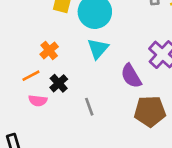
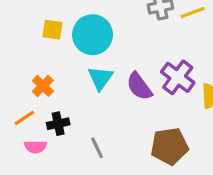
purple semicircle: (131, 76) -> (139, 86), moved
black cross: (59, 83) -> (58, 124), turned 36

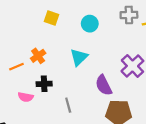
cyan circle: (92, 35) -> (90, 24), moved, size x0.6
purple semicircle: (139, 86) -> (104, 85), moved
orange line: (24, 118) -> (16, 67), moved

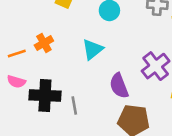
black cross: (44, 84) -> (45, 95), moved, size x1.6
pink semicircle: (26, 97) -> (16, 82), moved

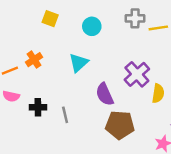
black cross: (45, 95) -> (38, 107), size x0.6

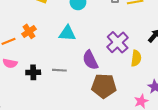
cyan triangle: (79, 63) -> (67, 33), turned 48
gray line: (65, 115) -> (59, 70), moved, turned -72

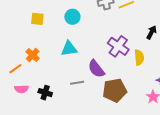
gray line: (59, 70) -> (77, 83), moved
black cross: (33, 72) -> (45, 93), turned 32

